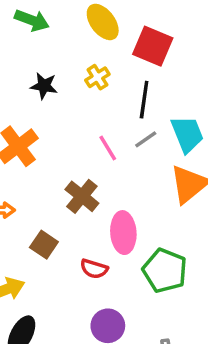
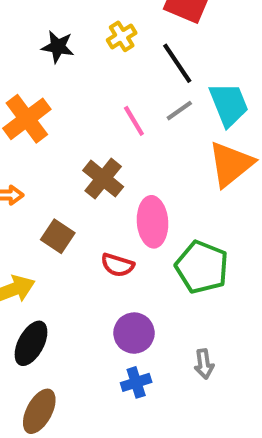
black line: (144, 100) -> (177, 63), turned -42

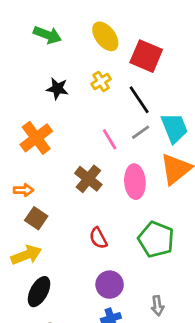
pink ellipse: (153, 222) -> (135, 182), moved
brown square: (58, 236) -> (36, 218), moved
red semicircle: (118, 265) -> (98, 238), turned 45

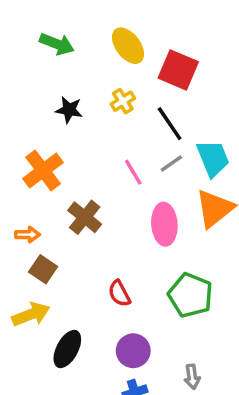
brown cross: (88, 179) -> (85, 217), moved
black ellipse: (39, 292) -> (67, 349), moved

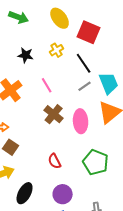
pink line: (133, 172) -> (47, 85), moved
brown cross: (85, 217) -> (54, 114), moved

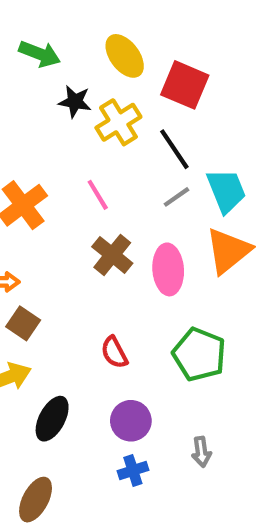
yellow cross: (57, 50) -> (118, 122), size x1.5
black star: (26, 55) -> (75, 102), moved

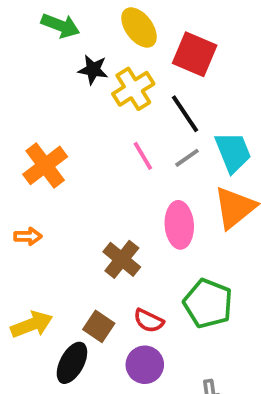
pink line: (98, 195) -> (143, 156), moved
brown cross: (112, 255) -> (122, 259), moved
brown square: (23, 323) -> (99, 326), moved
red semicircle: (114, 352) -> (149, 321), moved, turned -36

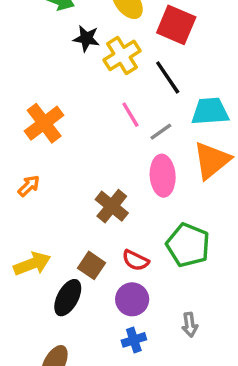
cyan trapezoid: (233, 152) -> (210, 111), turned -72
gray line: (187, 158) -> (161, 132), moved
orange arrow: (28, 236) -> (29, 186), turned -45

